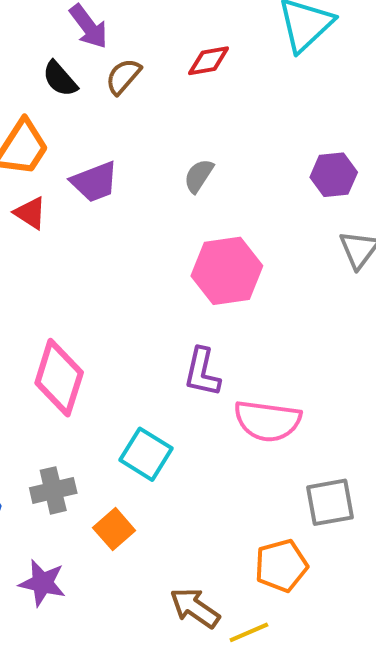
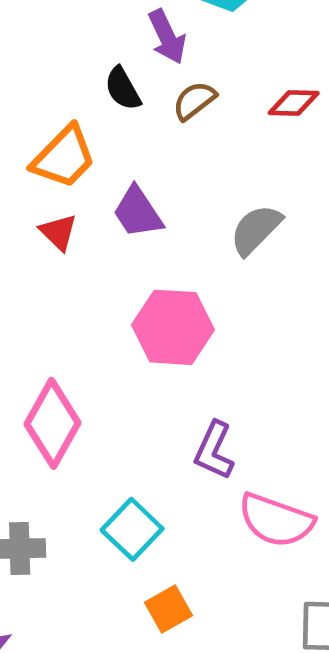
gray semicircle: (199, 176) -> (256, 230), size x1.4
purple trapezoid: (95, 182) -> (138, 212), turned 66
pink hexagon: (227, 271) -> (173, 327), moved
orange square: (114, 529) -> (169, 609), moved

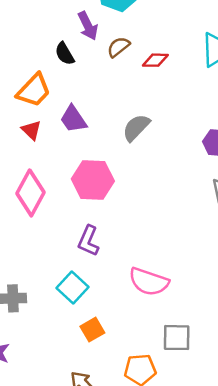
brown semicircle: (194, 101) -> (118, 47), moved
pink diamond: (52, 423) -> (30, 193), moved
purple L-shape: (214, 450) -> (88, 241), moved

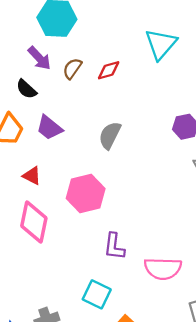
purple trapezoid: (73, 119) -> (49, 128), moved
red triangle: (31, 130) -> (32, 176), moved
purple L-shape: (88, 241) -> (114, 246), moved

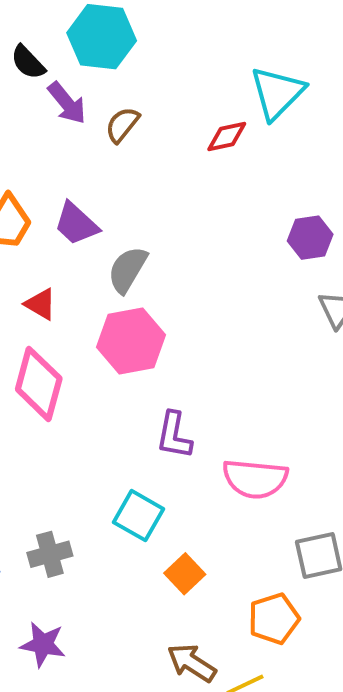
red diamond: (109, 70) -> (227, 137), moved
black semicircle: (26, 89) -> (28, 62), moved
gray semicircle: (110, 135) -> (127, 270), moved

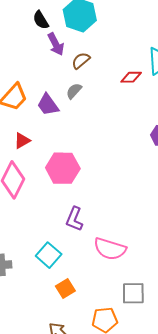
gray semicircle: (127, 270) -> (74, 91), moved, size x0.7
red triangle: (41, 304) -> (22, 141), turned 48

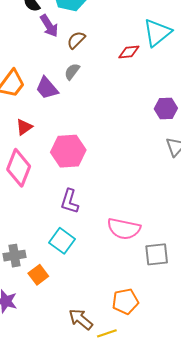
purple L-shape: (74, 219) -> (70, 201), moved
orange square: (65, 288) -> (38, 275), moved
gray square: (133, 293) -> (157, 254), moved

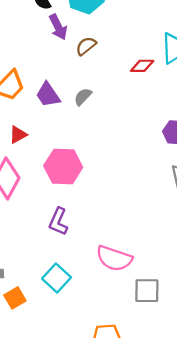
gray semicircle: (72, 72) -> (83, 97), moved
cyan square: (62, 241) -> (57, 278), moved

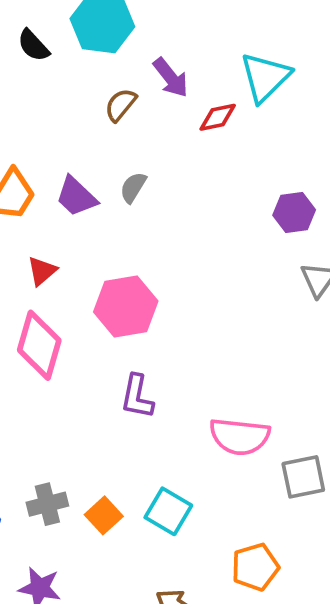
purple arrow: (58, 27) -> (171, 78), moved
cyan square: (57, 278) -> (168, 511), moved
orange square: (15, 298) -> (104, 515), moved

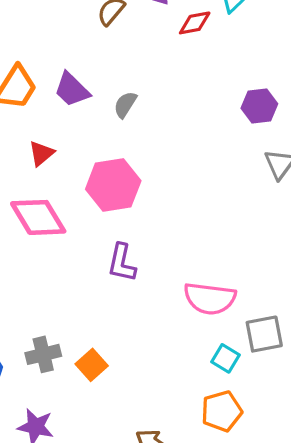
gray semicircle: (133, 187) -> (125, 105), moved
pink diamond: (39, 345) -> (38, 217), turned -48
cyan square: (168, 511) -> (225, 358), moved, size x0.7

